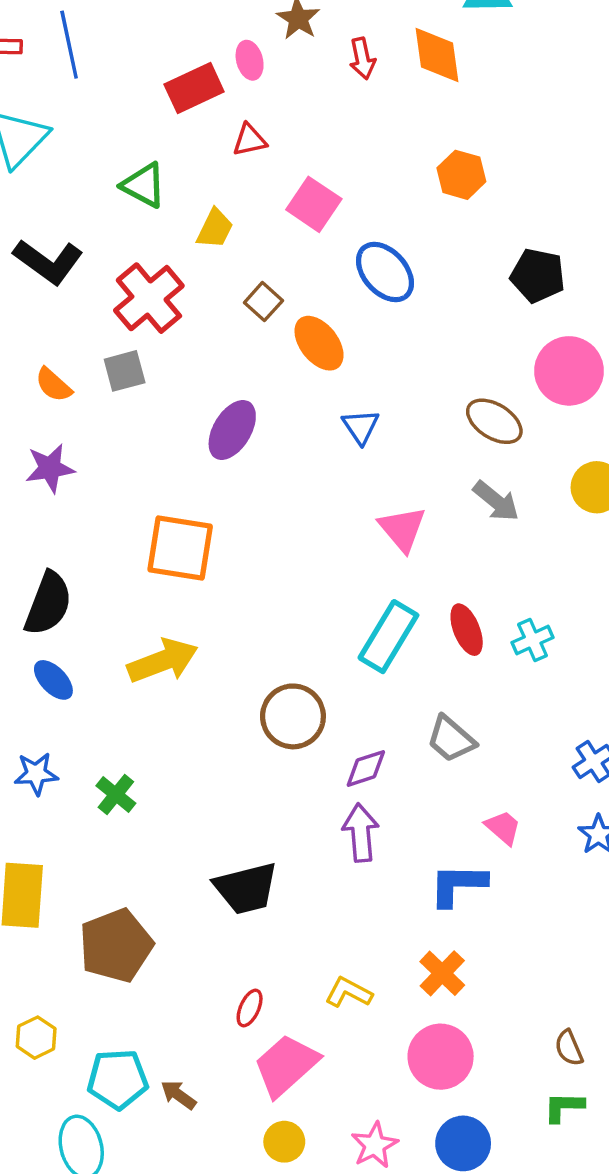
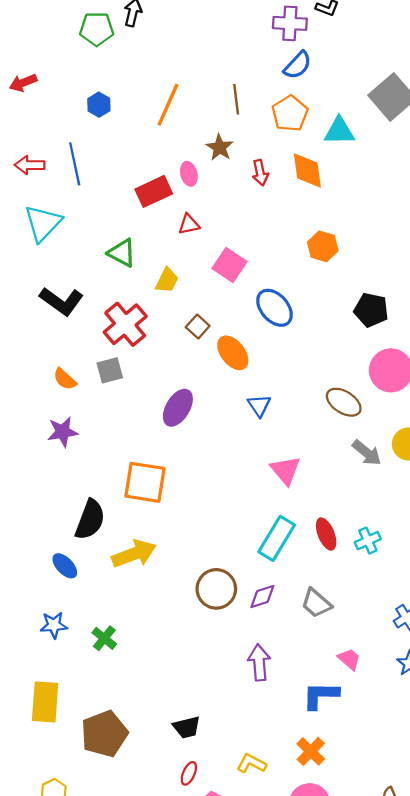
gray arrow: (496, 501) -> (367, 453), moved
black semicircle: (48, 604) -> (90, 520), moved
purple diamond: (366, 768) -> (262, 597), moved
black trapezoid: (246, 888) -> (187, 727), moved, size x0.7

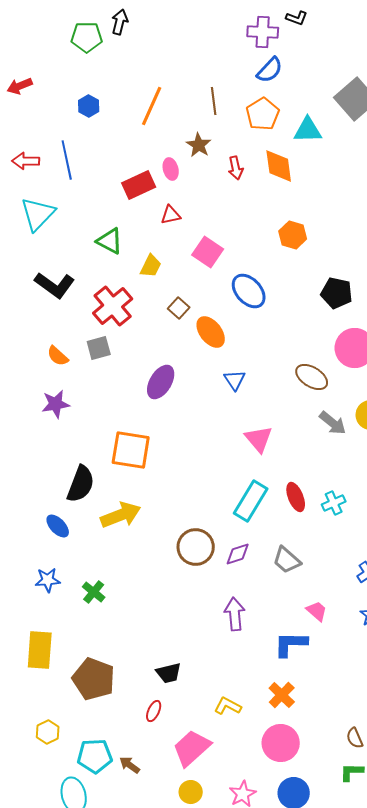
brown pentagon: (104, 734) -> (94, 679), turned -30
red ellipse: (189, 773) -> (154, 711), moved

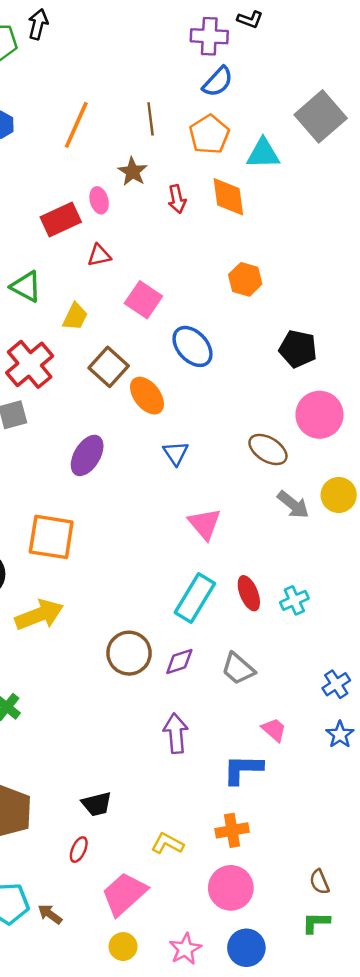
brown square: (179, 308) -> (109, 367), size x1.5
orange cross: (282, 695) -> (232, 830), turned 36

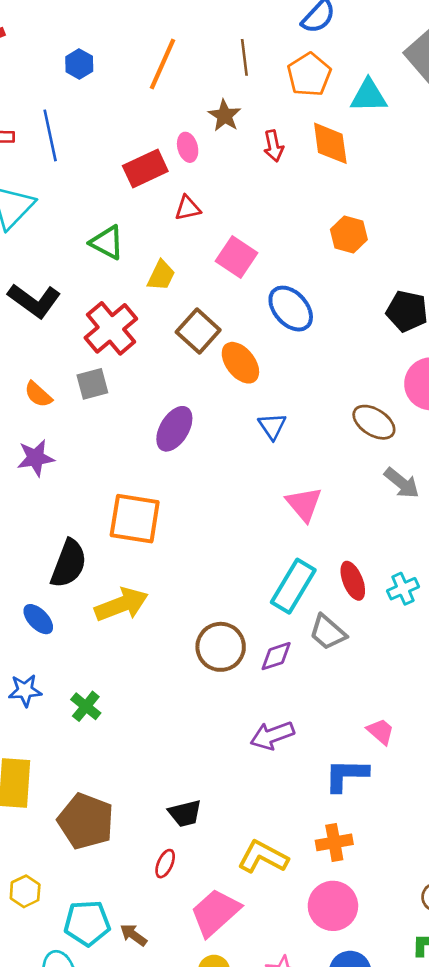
gray trapezoid: (238, 669) -> (328, 632), moved
purple arrow: (176, 733) -> (272, 735), turned -105
yellow L-shape: (167, 844) -> (263, 857), size x1.4

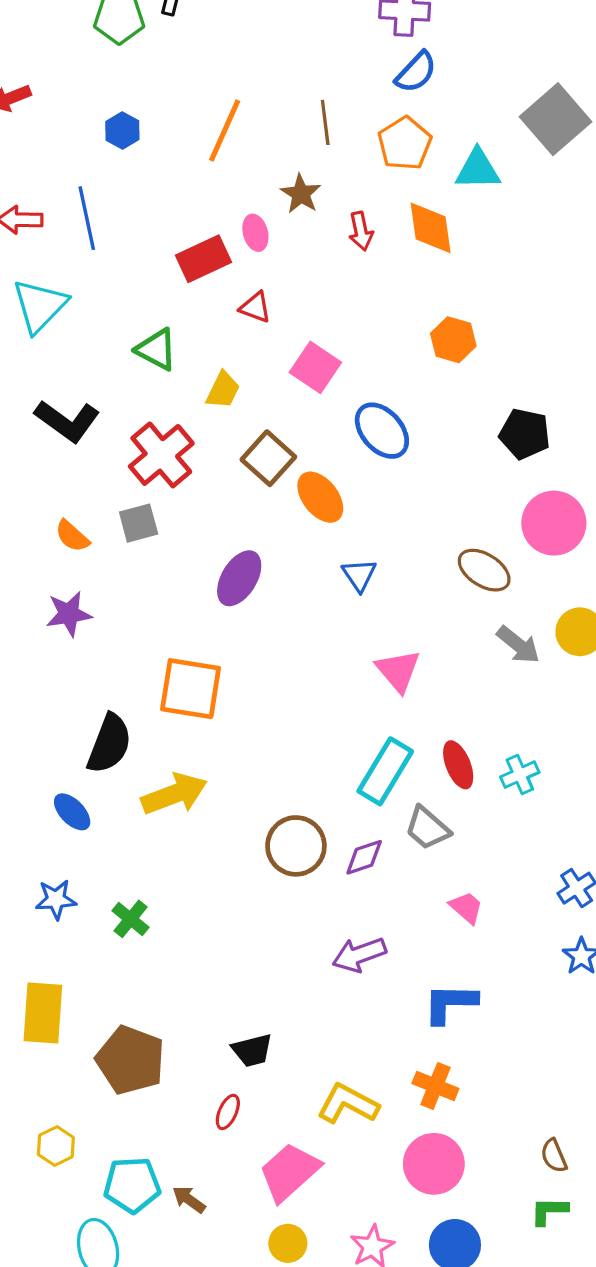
red triangle: (188, 208) -> (255, 307), turned 32
pink trapezoid: (381, 731) -> (466, 908), moved
orange cross: (334, 842) -> (435, 1086), turned 32

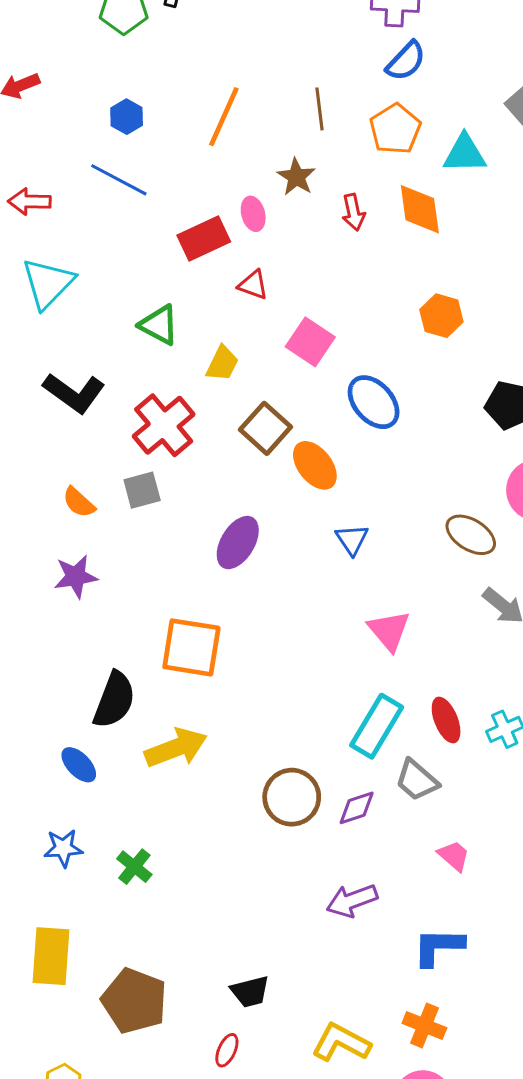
blue line: (87, 218) -> (119, 180), moved, turned -50

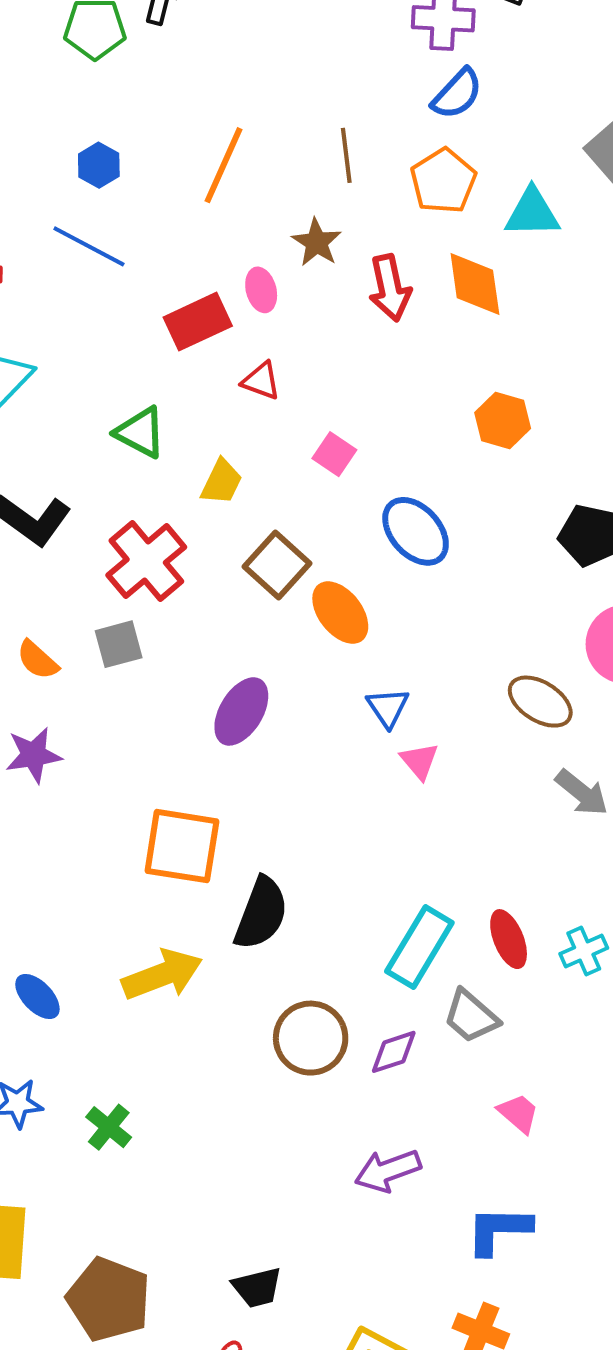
red arrow: (353, 212) -> (390, 288), size x1.4
pink square: (310, 342) -> (334, 454), size x0.7
pink triangle: (389, 630) -> (419, 761), moved, size x0.7
black semicircle: (114, 700) -> (261, 913), moved

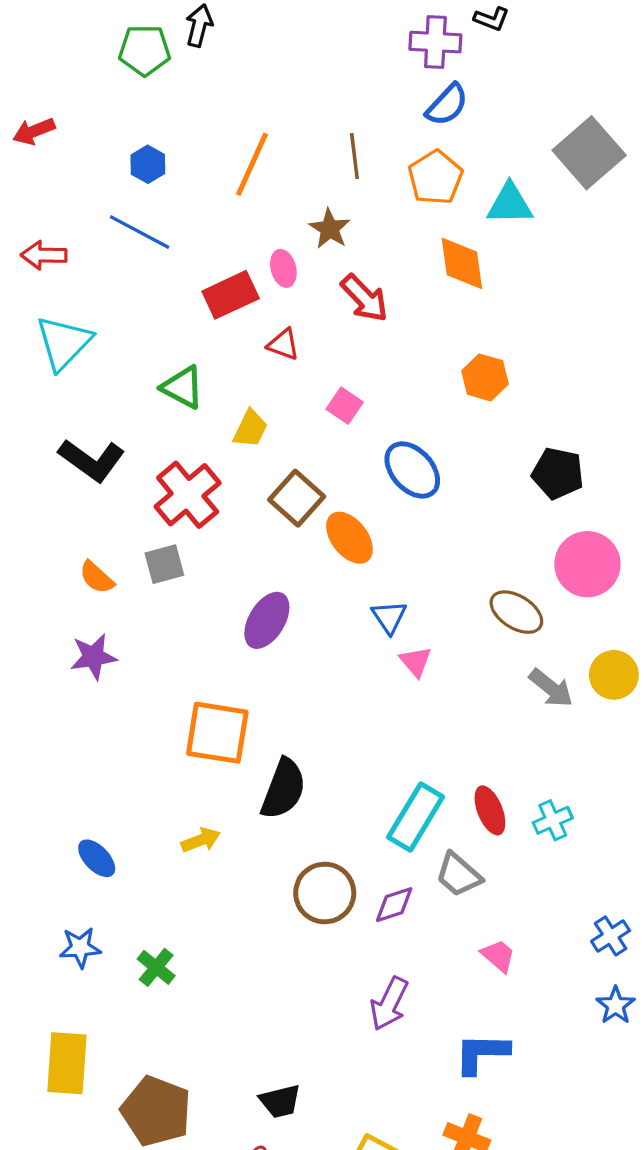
red arrow: (390, 288) -> (364, 298), moved, turned -32
yellow arrow: (162, 975) -> (201, 840), size x0.6
purple arrow: (388, 1171) -> (389, 1004), turned -44

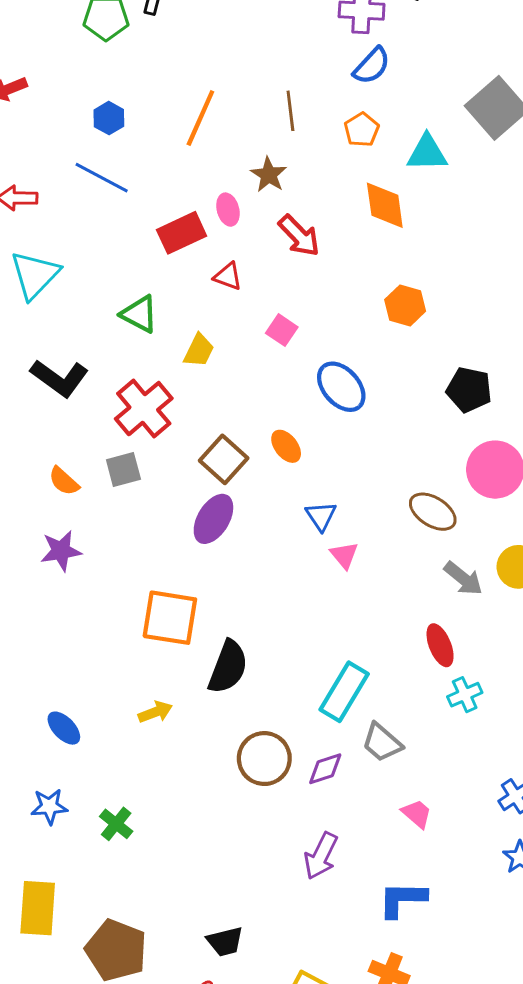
orange pentagon: (435, 178) -> (362, 130), size x0.7
brown square: (297, 498) -> (224, 459), moved
orange ellipse: (349, 538) -> (286, 446), size x0.7
red ellipse: (490, 810) -> (440, 645), moved

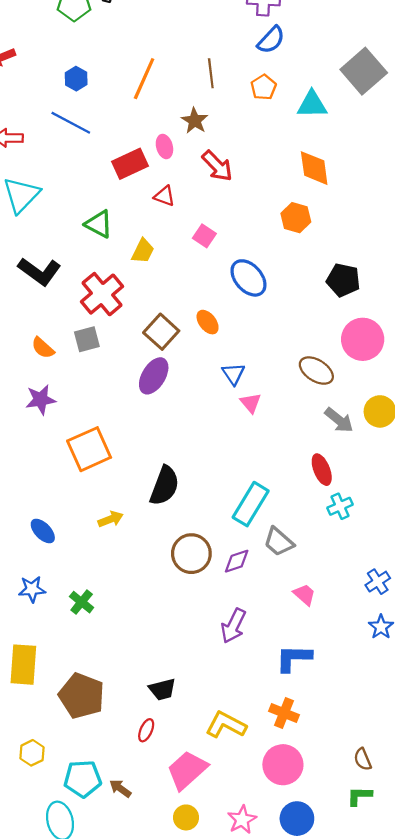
orange diamond: (385, 205) -> (314, 168), moved
orange square: (170, 618) -> (89, 449), moved, turned -33

